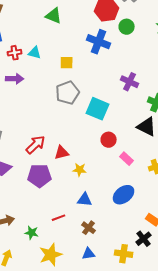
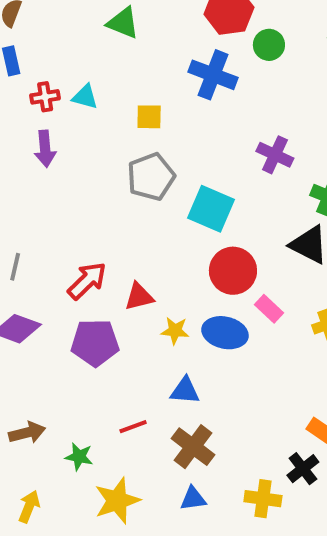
purple arrow: (15, 79) -> (45, 149), turned 84
red circle: (109, 140) -> (233, 271), size x1.5
blue ellipse: (124, 195) -> (225, 333), moved, turned 50
brown cross: (89, 228) -> (193, 447), size x1.5

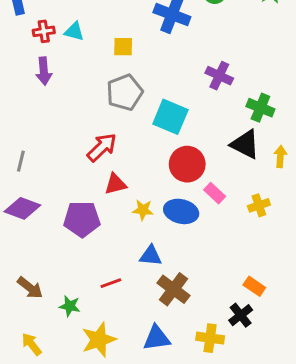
red arrow: (87, 281) -> (102, 147), moved
brown arrow: (27, 433) -> (30, 288), turned 52
brown cross: (193, 447) -> (173, 289), moved
blue triangle: (193, 499) -> (157, 338), size x1.4
yellow arrow: (29, 507) -> (32, 344), turned -60

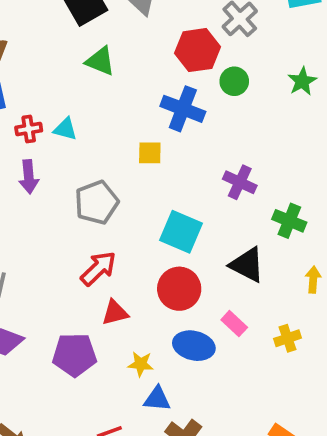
yellow square: (123, 47) -> (150, 153), moved
gray pentagon: (125, 92) -> (97, 202), moved
black triangle: (245, 144) -> (247, 265), moved
red circle: (187, 164) -> (179, 289), moved
yellow star: (143, 210) -> (141, 364), moved

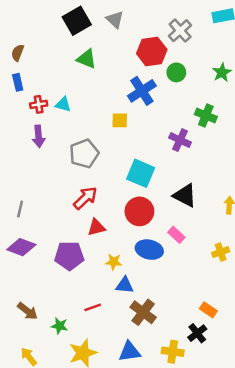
blue cross: (183, 109) -> (142, 91), turned 36
green cross: (289, 221) -> (206, 115), moved
yellow cross: (287, 338) -> (221, 252), moved

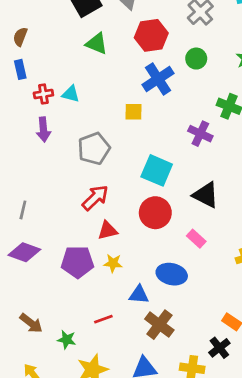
red hexagon: (152, 52) -> (151, 35), moved
blue ellipse: (149, 250) -> (172, 274), moved
yellow star: (114, 262) -> (113, 263), moved

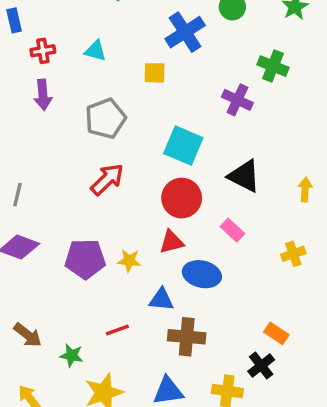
cyan triangle: (71, 94) -> (95, 51), moved
red triangle: (108, 230) -> (171, 242), moved
brown cross: (159, 325) -> (187, 337), turned -32

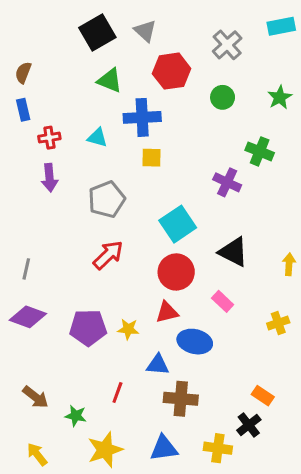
blue cross: (185, 32) -> (142, 117), moved, turned 30
cyan square: (183, 146) -> (178, 224), turned 33
red line: (117, 330) -> (117, 393), turned -50

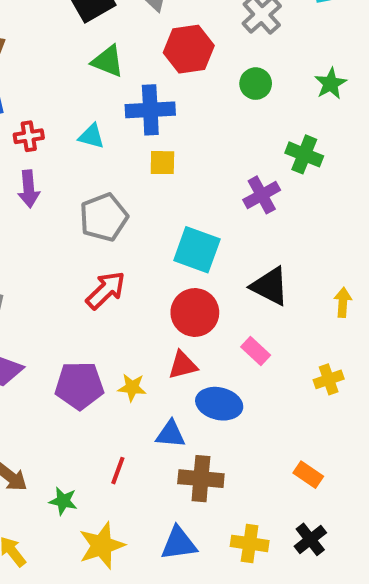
purple cross: (227, 182) -> (262, 195), turned 36
cyan square: (178, 224) -> (197, 250), turned -36
black cross: (249, 425) -> (310, 539), moved

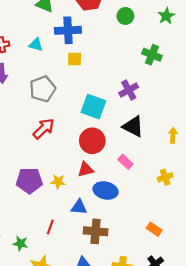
purple cross: (262, 195) -> (129, 90), moved

